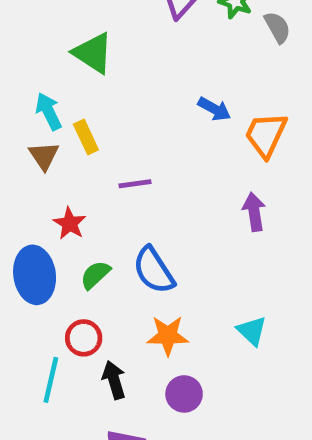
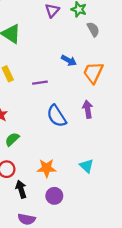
gray semicircle: (277, 27) -> (93, 29), moved
purple line: (135, 184) -> (40, 83), moved
blue semicircle: (154, 270) -> (57, 116), moved

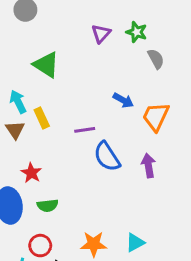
blue semicircle: (57, 116) -> (107, 157), moved
green semicircle: (12, 139) -> (48, 206), turned -144
cyan triangle: (87, 166) -> (135, 243), moved, turned 48

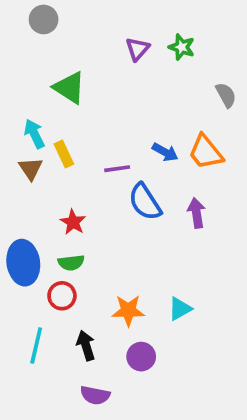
gray semicircle: (156, 59) -> (226, 95), moved
blue arrow: (123, 100) -> (165, 152), moved
orange trapezoid: (156, 117) -> (206, 152), turned -64
red star: (31, 173) -> (73, 222), moved
red circle: (40, 246) -> (62, 296), moved

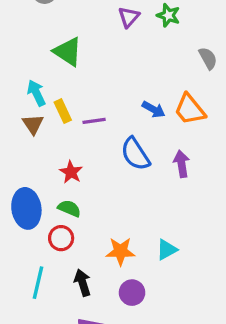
purple line: (117, 169) -> (94, 121), moved
green semicircle: (71, 263) -> (69, 208), turned -150

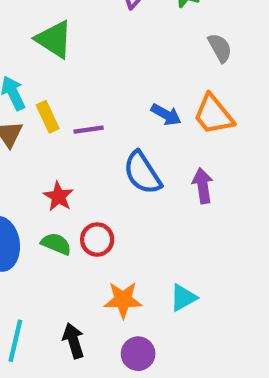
gray semicircle: (208, 58) -> (220, 48), moved
red circle: (61, 238) -> (97, 240), moved

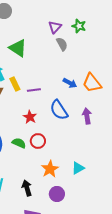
gray semicircle: (220, 48) -> (62, 44), moved
red star: (58, 196) -> (30, 117), moved
orange star: (123, 300) -> (50, 169), turned -30

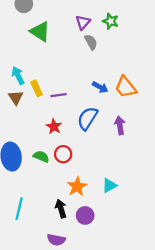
green triangle: (18, 48) -> (40, 32), moved
blue semicircle: (59, 110) -> (87, 118), turned 65
black arrow: (27, 188) -> (61, 209), moved

